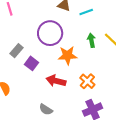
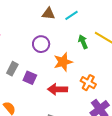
purple circle: (50, 33) -> (41, 44), size x0.7

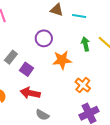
cyan line: (72, 15) -> (79, 16), turned 32
red arrow: (58, 89) -> (30, 93), moved

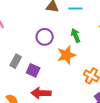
green arrow: (85, 44) -> (76, 36), moved

